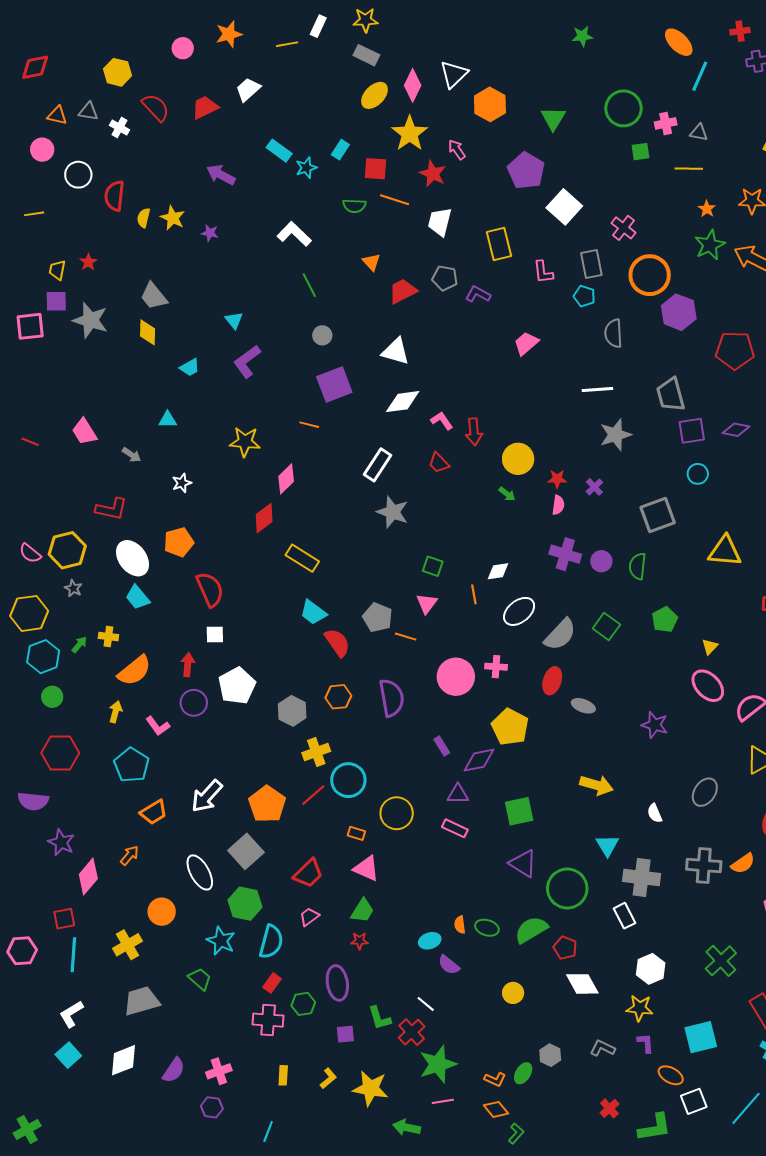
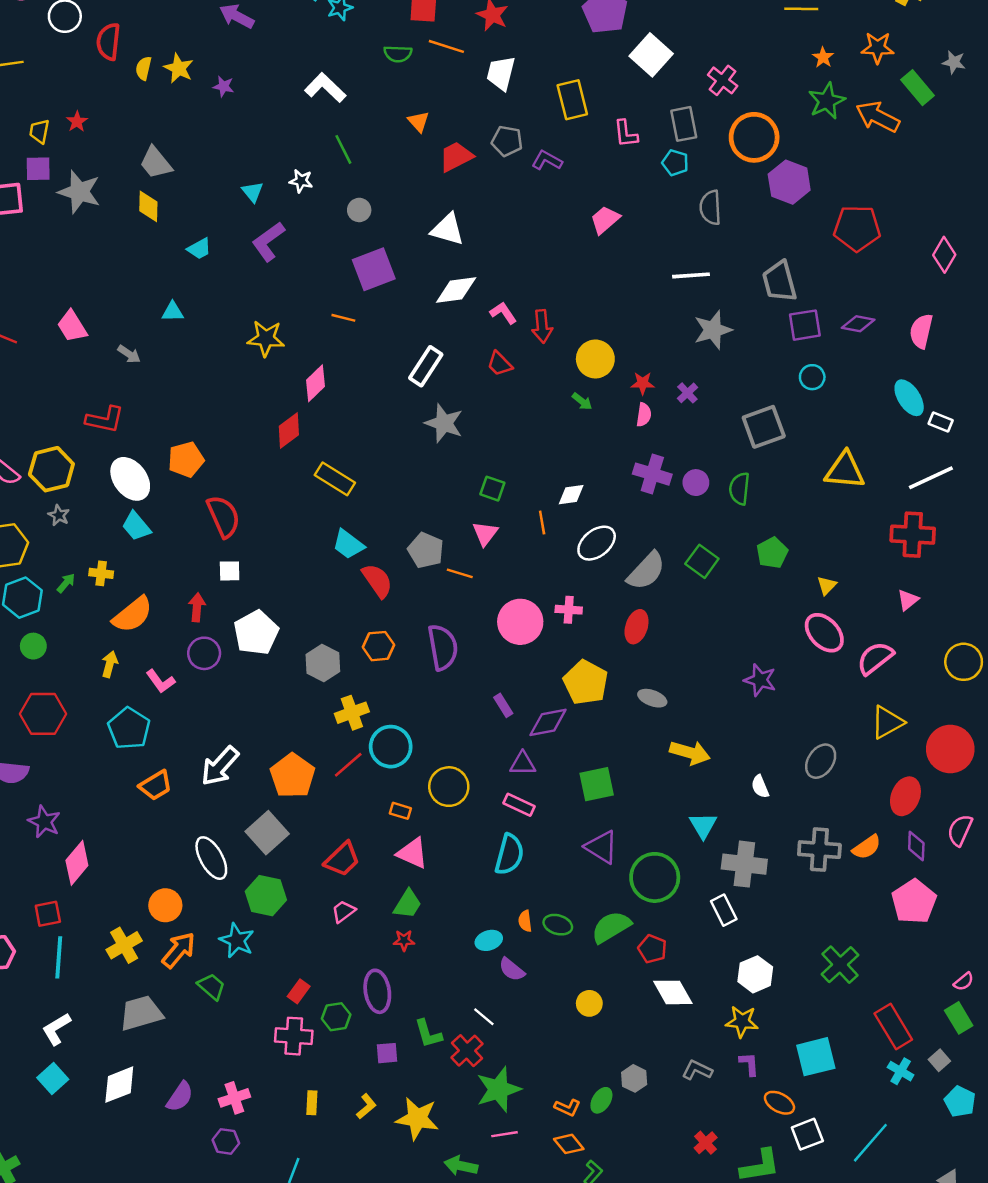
white star: (182, 483) -> (301, 181), moved, turned 30
gray ellipse: (583, 706) -> (652, 698), moved
orange arrow: (130, 855) -> (179, 950), moved, size x1.5
cyan semicircle: (271, 942) -> (509, 854), moved

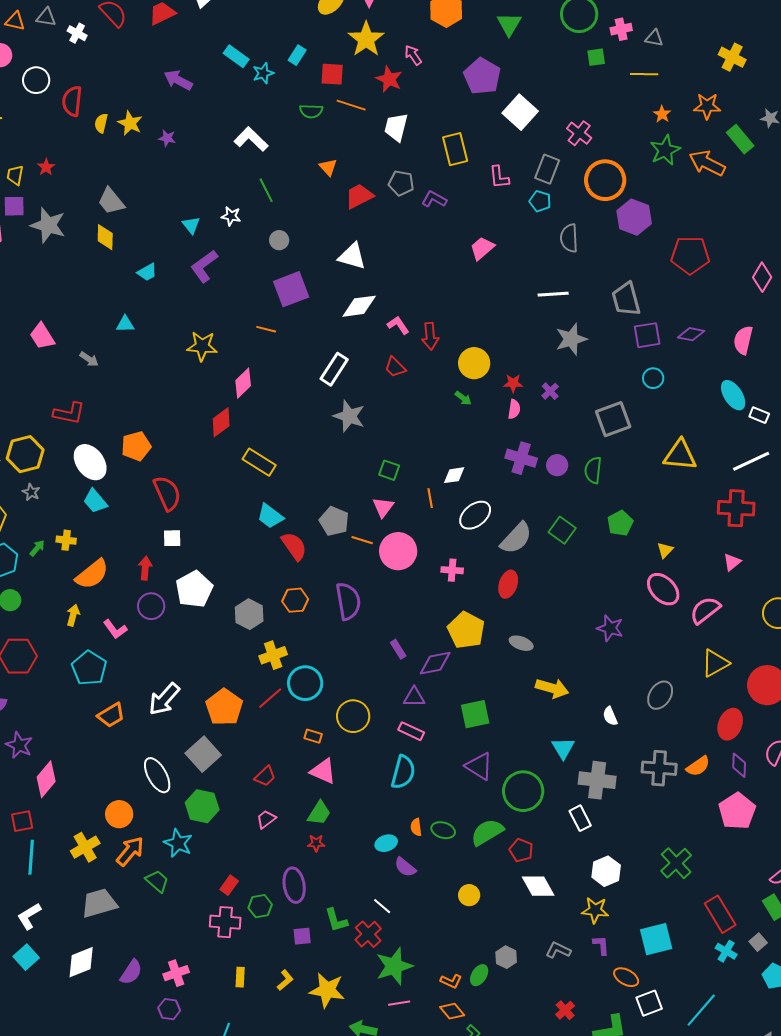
gray rectangle: (684, 124) -> (547, 169), turned 32
pink circle: (520, 622) -> (398, 551), moved
red trapezoid: (342, 859) -> (265, 776), size x0.7

